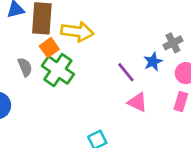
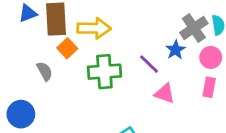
gray cross: (173, 43) -> (194, 28), size x1.4
green cross: (58, 70) -> (104, 72), moved, turned -32

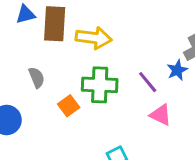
orange square: (67, 48) -> (69, 106), moved

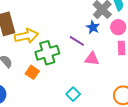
yellow arrow: (94, 38) -> (26, 36), moved

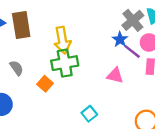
yellow arrow: (26, 36) -> (62, 40), moved, turned 85
purple line: (77, 41) -> (132, 51), moved

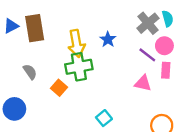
blue star: (120, 39) -> (108, 39), moved
pink triangle: (115, 75) -> (143, 83), moved

